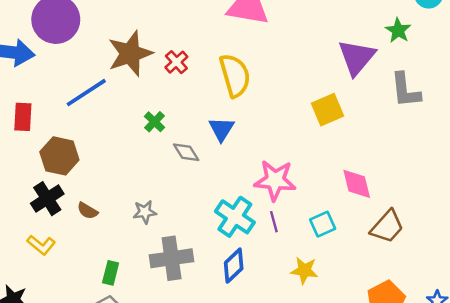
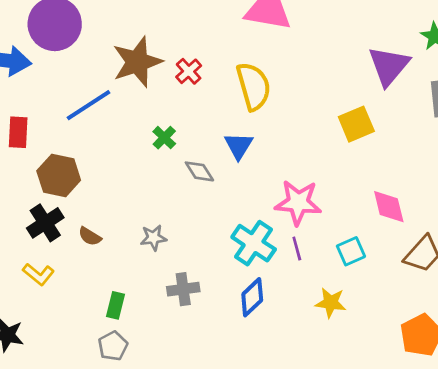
gray cross: (172, 258) -> (183, 289), size x0.7

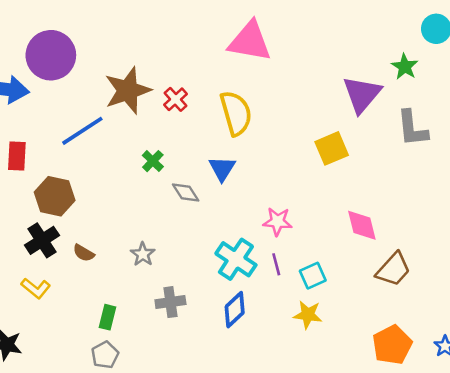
pink star: (298, 203) -> (278, 221), size x0.7
gray star: (153, 238) -> (143, 254), turned -30
cyan square: (351, 251) -> (313, 276), moved

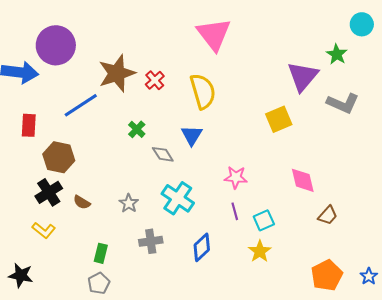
pink triangle: (250, 41) -> (214, 34), turned 42
gray L-shape: (412, 128) -> (343, 103), turned -60
cyan cross: (236, 259) -> (178, 198), moved
brown trapezoid: (393, 269) -> (328, 215), size x0.7
yellow star: (308, 315) -> (260, 251), turned 30

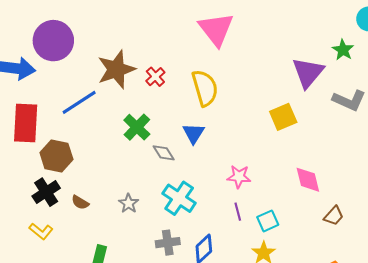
red rectangle: (29, 125) -> (26, 123), size x1.6
green cross: (137, 129) -> (137, 127), size x1.5
gray cross: (151, 241) -> (168, 243), moved

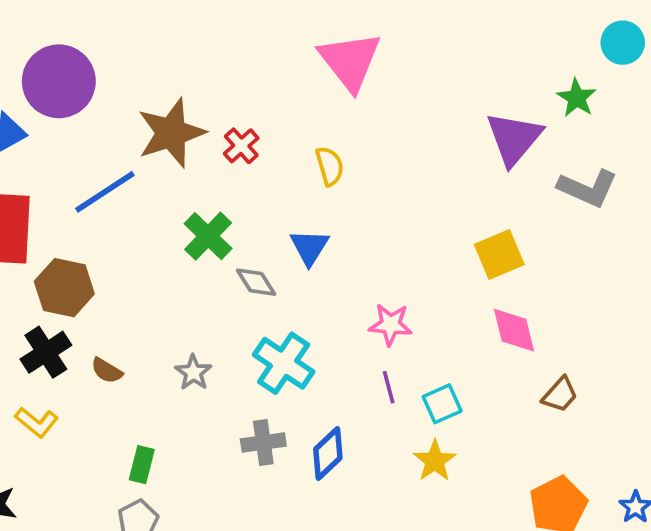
yellow semicircle: (205, 88) -> (330, 166), size x0.6
yellow square: (283, 117) -> (499, 255), moved

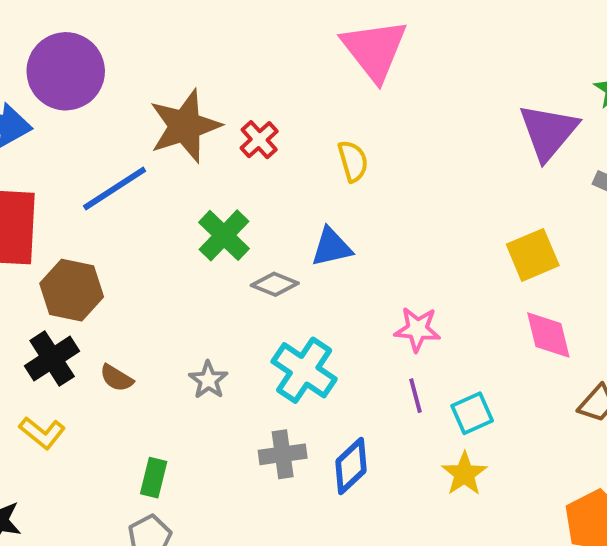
blue triangle: (309, 247) -> (331, 247), turned 45
gray diamond: (256, 282) -> (275, 284), turned -36

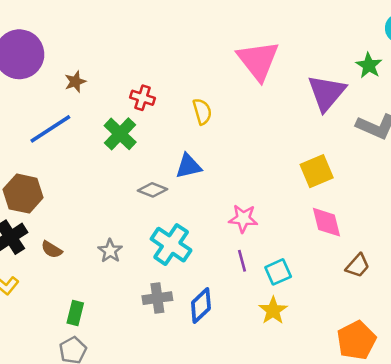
pink triangle: (374, 50) -> (258, 60), moved
brown star: (185, 126) -> (75, 82), moved, size x0.5
red cross: (259, 140) -> (142, 98), turned -30
green cross: (224, 235) -> (120, 134), moved

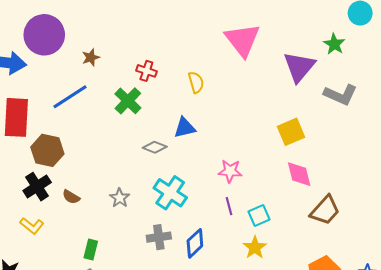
brown trapezoid: (358, 266) -> (325, 210), size x1.5

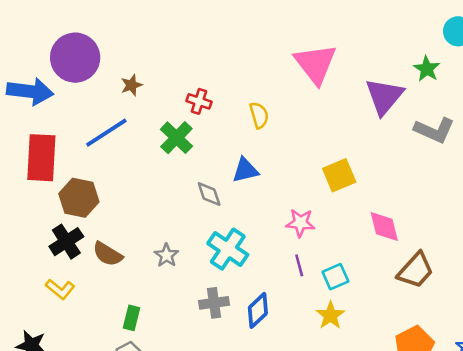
yellow square: (291, 132) -> (339, 175), moved
gray diamond: (155, 147) -> (209, 194), turned 50
brown semicircle: (71, 197) -> (108, 254), size x1.4

